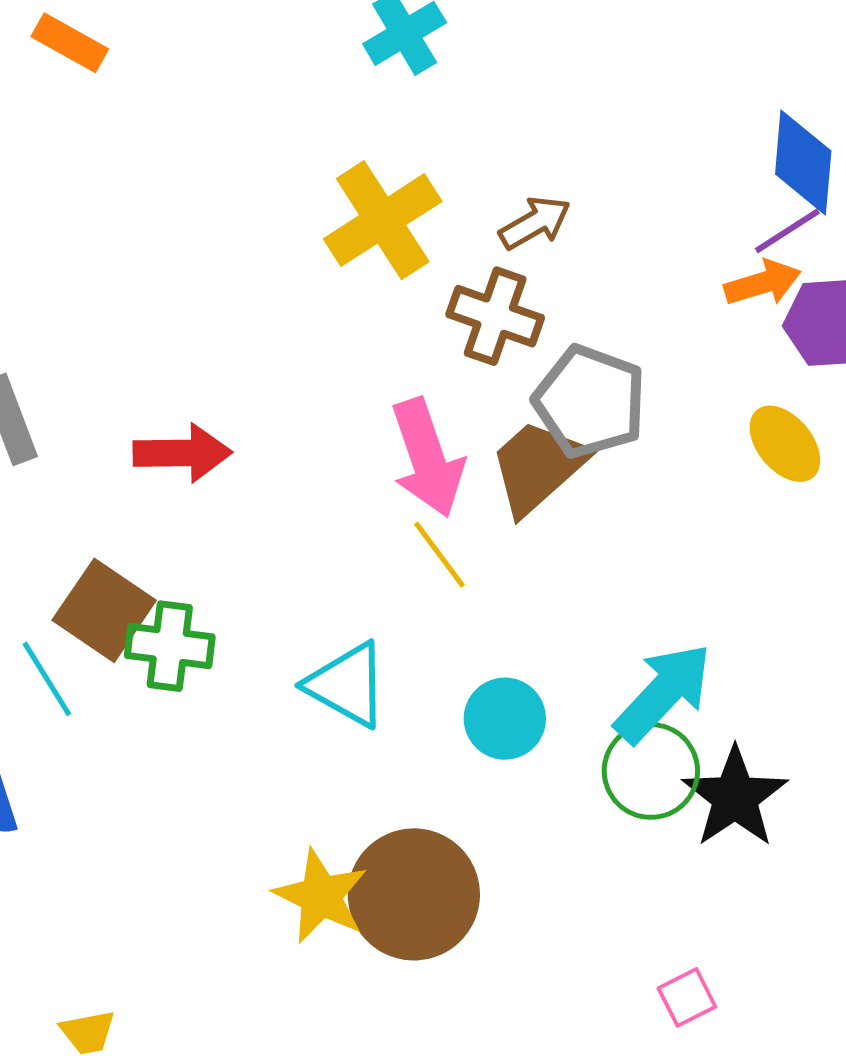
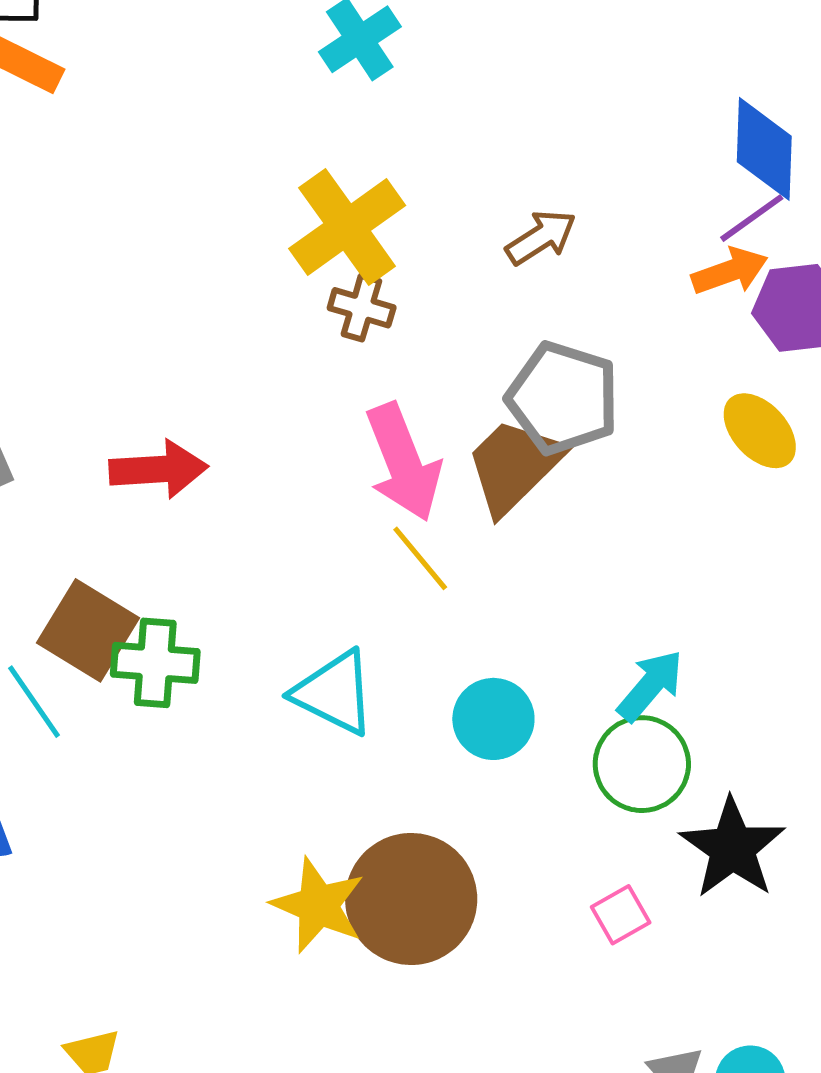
brown arrow: (535, 223) -> (541, 237), moved
brown cross: (495, 316) -> (362, 308), moved, size x0.7
cyan arrow: (663, 693) -> (650, 686), size x0.7
black star: (735, 797) -> (732, 848), moved
pink square: (687, 997) -> (621, 915), moved

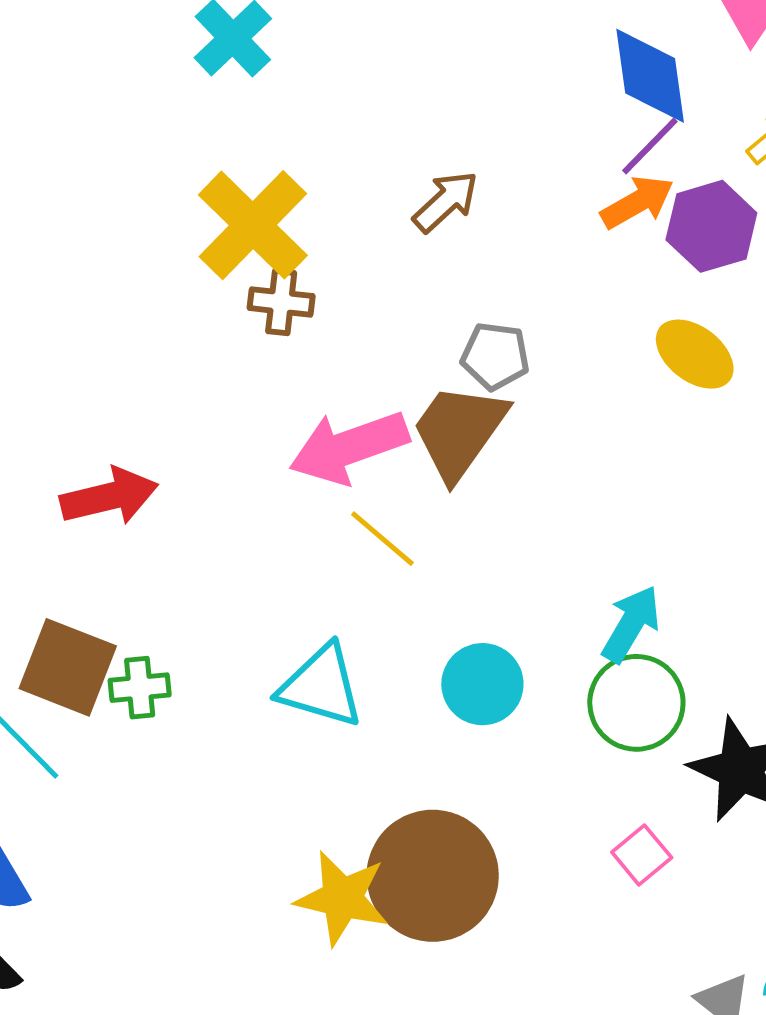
gray pentagon: (563, 398) -> (495, 356), size x0.6
pink arrow: (403, 462) -> (349, 447), turned 102
green cross: (155, 663) -> (140, 688), size x0.7

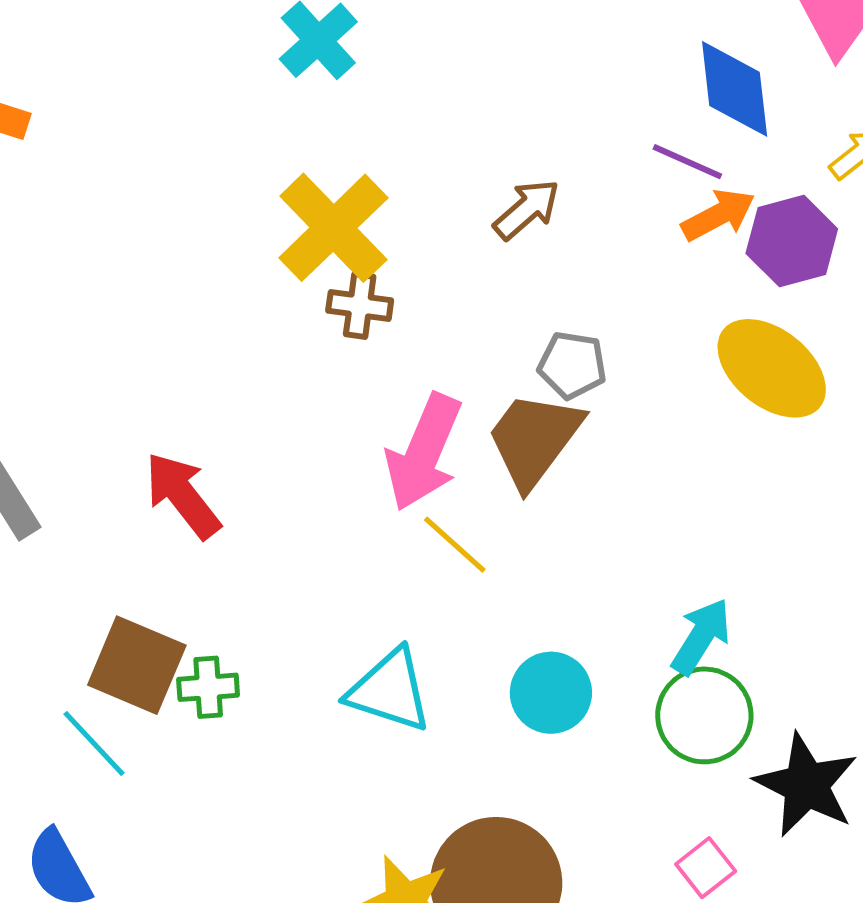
purple line: (650, 146) -> (687, 162), moved, turned 68
yellow ellipse: (695, 354) -> (772, 368), size x1.4
pink arrow: (349, 447) -> (424, 452), turned -49
red arrow: (109, 496) -> (183, 495), turned -116

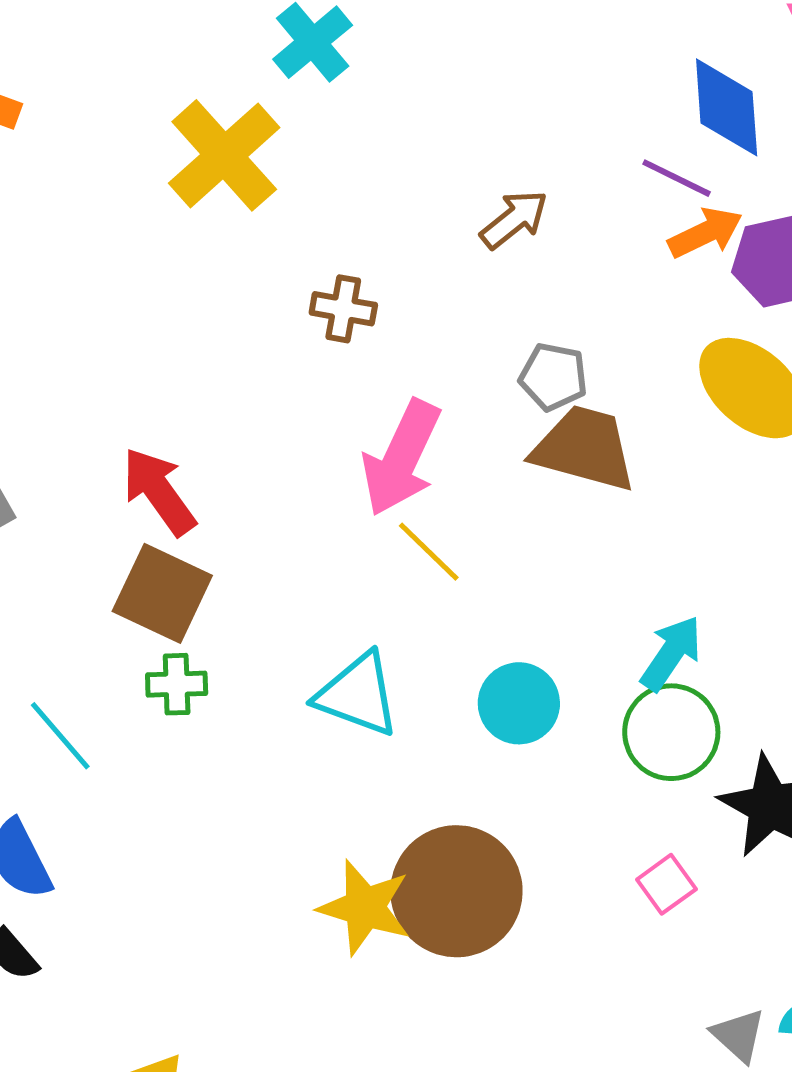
yellow cross: (333, 228) -> (224, 155), moved
brown trapezoid: (534, 439) -> (584, 448), moved, turned 66
brown square: (137, 665) -> (162, 593), moved

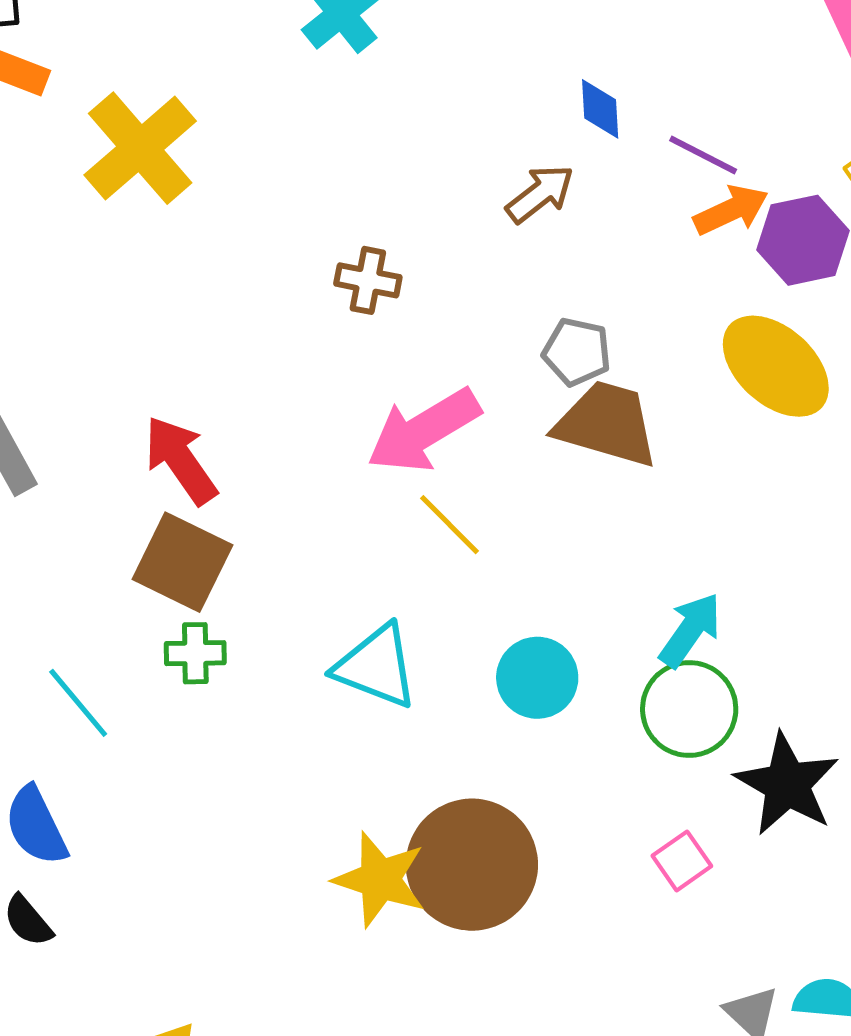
blue diamond: (727, 107) -> (600, 109), moved, size x0.6
yellow cross: (224, 155) -> (140, 148), moved
pink arrow: (401, 458) -> (424, 431), turned 33

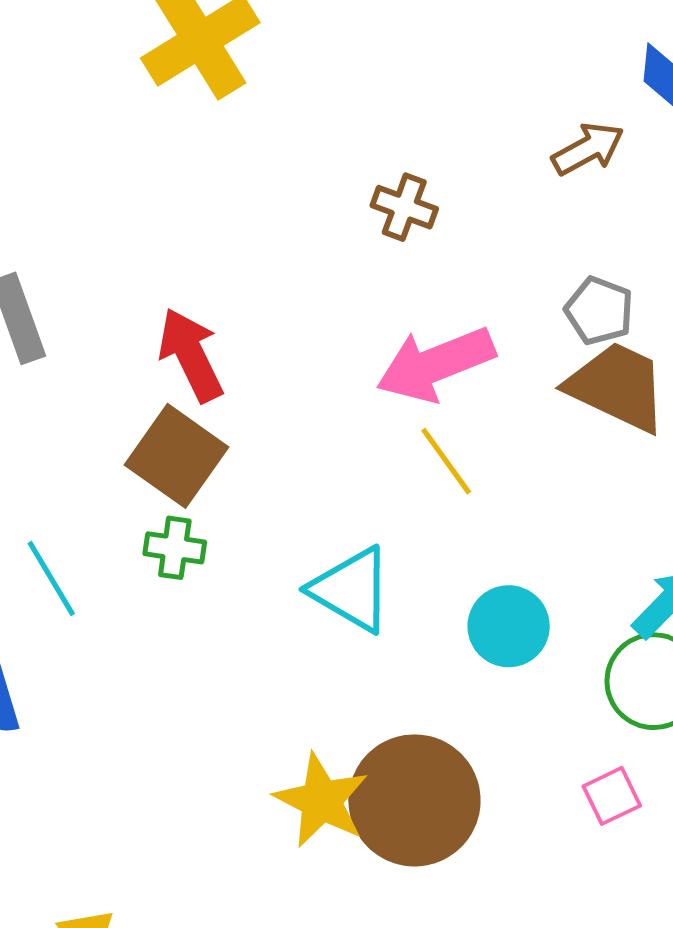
pink square: (682, 861) -> (612, 796), moved

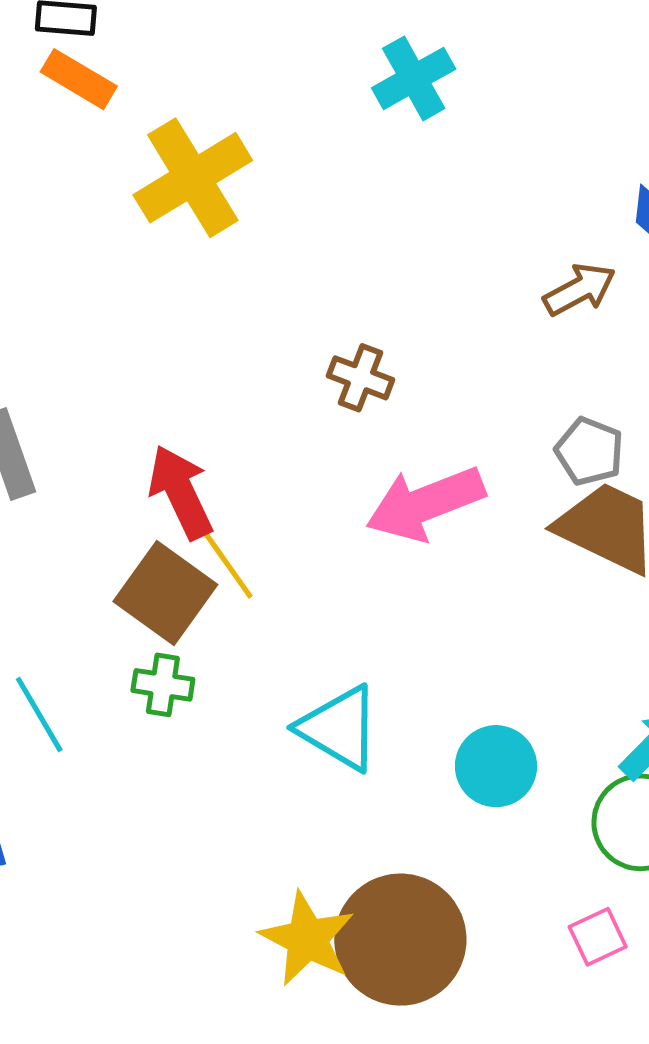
brown cross: (404, 207) -> (361, 378), moved
yellow line: (446, 461) -> (228, 565), moved

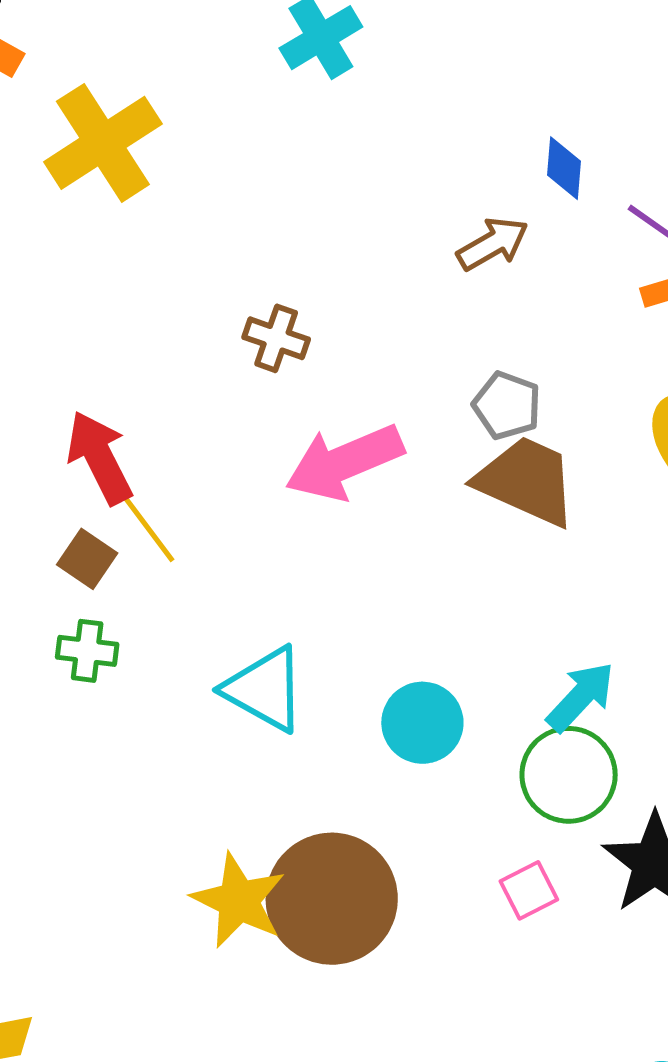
brown square: (165, 593) -> (87, 559), size x0.6

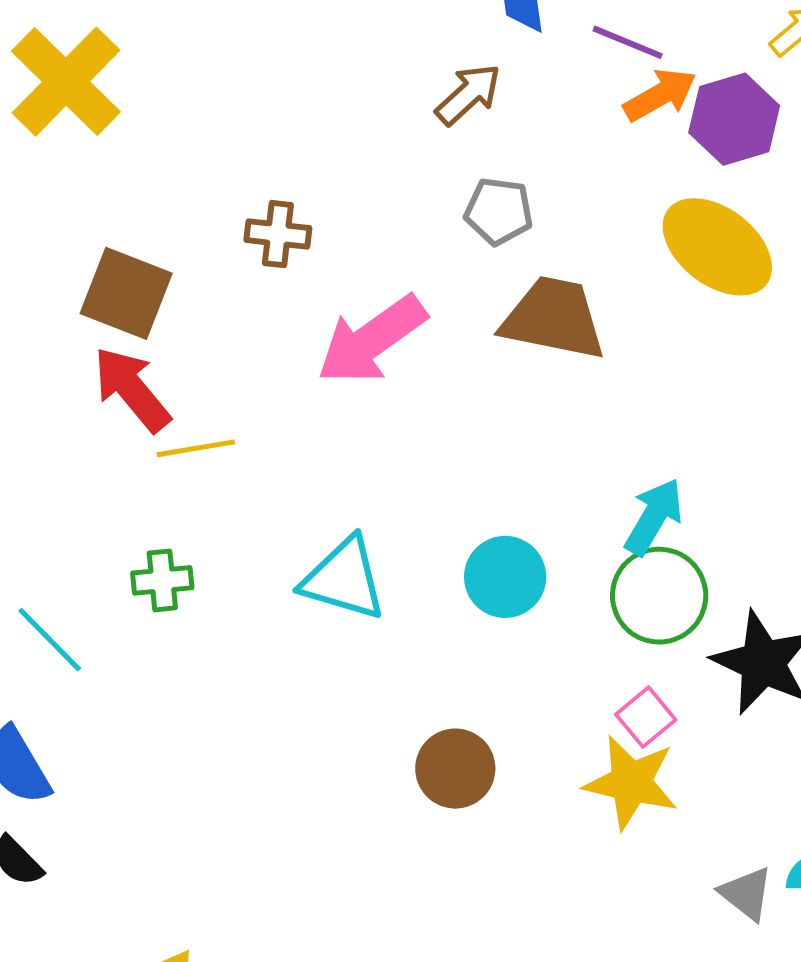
gray pentagon: (507, 405) -> (499, 211), moved
yellow line: (149, 529) -> (196, 448), turned -50
brown square: (87, 559) -> (126, 293), moved, size x1.6
brown circle: (332, 899) -> (455, 769), size x0.6
yellow star: (239, 901) -> (631, 782), moved

